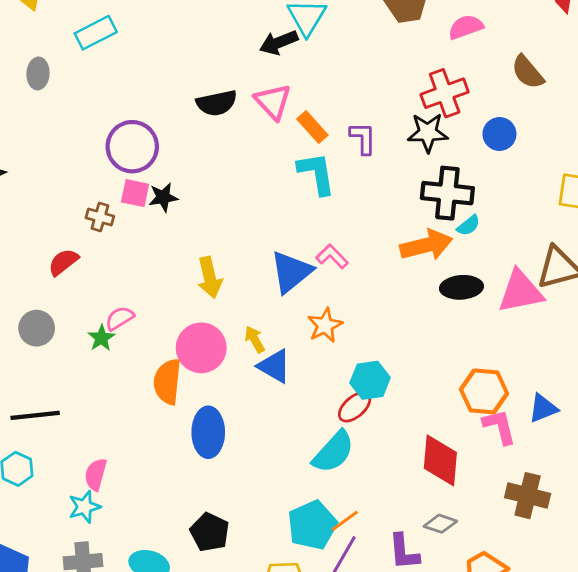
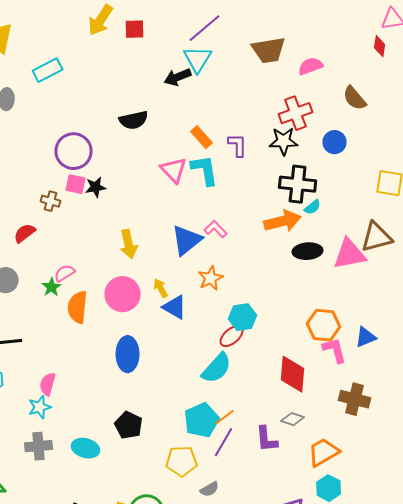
pink triangle: (273, 102) -> (174, 170), moved
orange semicircle: (167, 382) -> (78, 307), moved

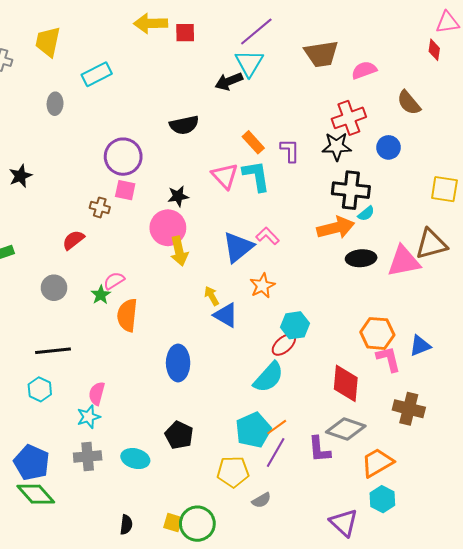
yellow arrow: (101, 20) -> (151, 23), turned 56
black star: (96, 187) -> (178, 196), moved
pink circle: (123, 294) -> (168, 228), moved
gray diamond: (293, 419) -> (346, 429), size x1.6

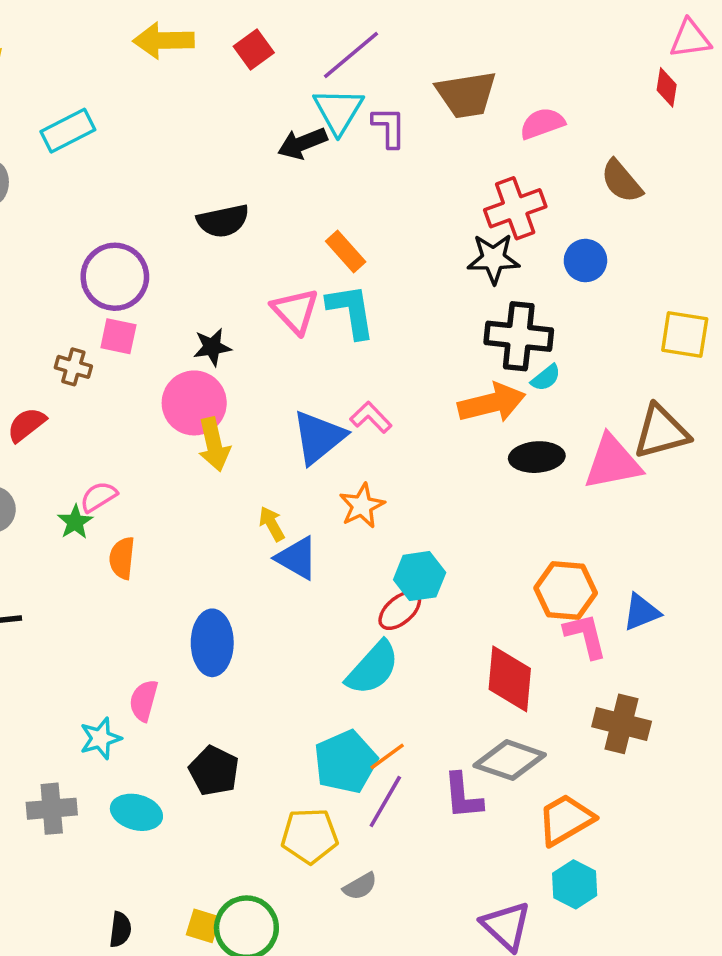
red square: (185, 33) -> (254, 50), moved, turned -35
purple L-shape: (290, 150) -> (389, 127), moved
orange semicircle: (127, 315) -> (122, 558), size x0.7
pink semicircle: (97, 393) -> (144, 700), moved
cyan star: (89, 417) -> (100, 738), moved

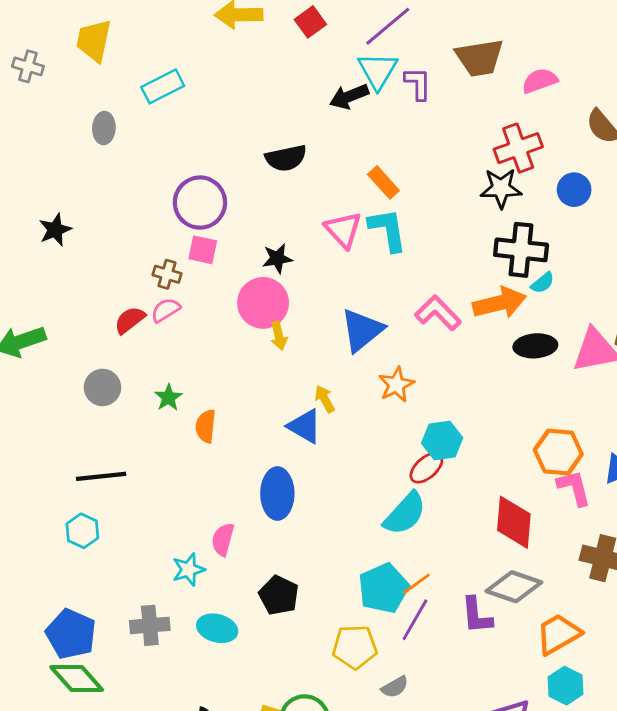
pink L-shape: (371, 417) -> (438, 313), moved, size x1.4
yellow arrow: (214, 444) -> (279, 336), size x0.7
pink semicircle: (99, 497) -> (166, 310), moved
blue triangle: (297, 558) -> (305, 426), moved

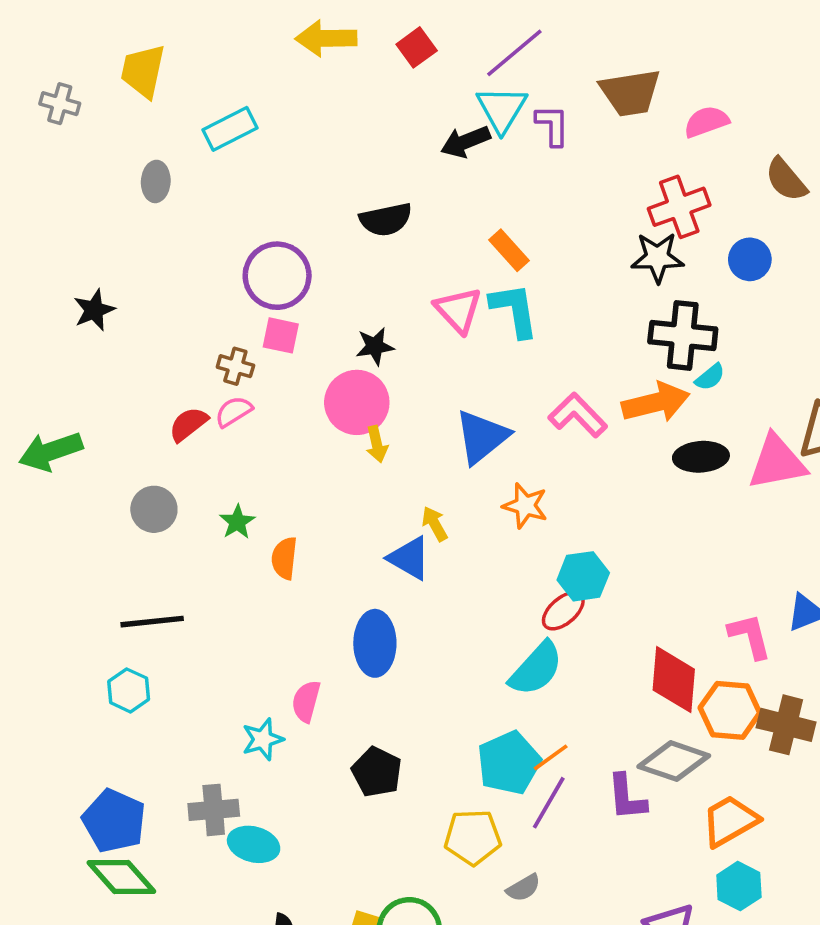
orange star: (396, 385) -> (525, 506), turned -30
orange hexagon: (558, 452) -> (730, 710), moved
cyan ellipse: (217, 628) -> (254, 844), moved

